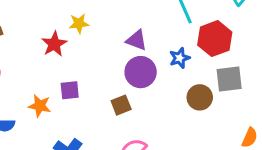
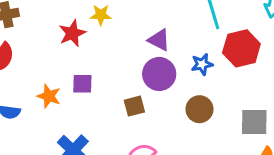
gray square: (229, 79) -> (254, 122), moved
brown circle: (200, 97) -> (199, 109), moved

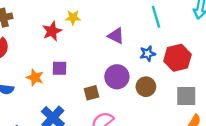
red hexagon: (241, 48) -> (177, 58), moved
purple circle: (159, 74) -> (117, 77), moved
brown square: (134, 106) -> (92, 93), moved

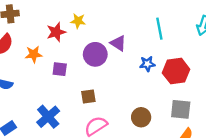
purple circle: (117, 77) -> (95, 54), moved
orange star: (35, 78) -> (34, 54), moved, turned -30
brown circle: (146, 87) -> (141, 117), moved

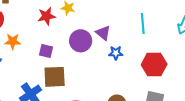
orange star: (34, 54) -> (13, 41), moved
blue star: (147, 64) -> (116, 53), moved
brown square: (88, 96) -> (55, 77), moved, size x1.6

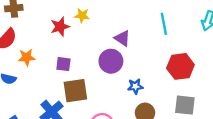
purple circle: (81, 41) -> (111, 61), moved
blue star: (116, 53) -> (135, 86), moved

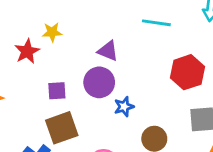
cyan line: (164, 24) -> (156, 23), turned -60
purple square: (63, 64) -> (57, 91), moved
blue star: (135, 86) -> (124, 107), moved

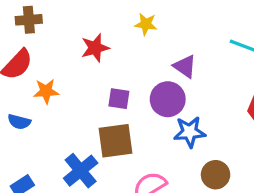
yellow star: (52, 32) -> (146, 24), moved
blue star: (124, 107) -> (190, 132), size x1.4

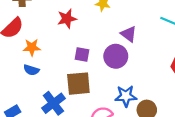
blue semicircle: (19, 122) -> (31, 70), moved
blue star: (190, 132) -> (126, 96), moved

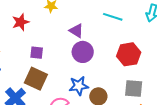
purple circle: (116, 56) -> (83, 52), moved
brown square: (78, 84) -> (36, 79), turned 35

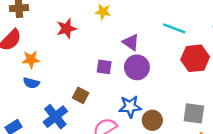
purple square: (37, 53) -> (104, 67), moved
red hexagon: (129, 54) -> (195, 58), moved
brown square: (36, 79) -> (81, 95), size x0.6

